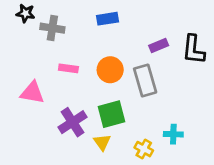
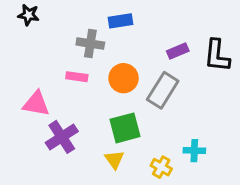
gray cross: (52, 28) -> (90, 44), moved
gray rectangle: (145, 80) -> (163, 90), turned 48
purple cross: (73, 122) -> (62, 137), moved

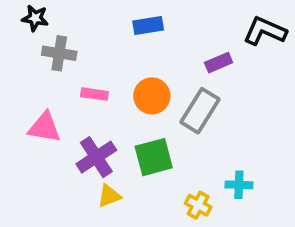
gray cross: (90, 44) -> (59, 53), moved
black L-shape: (217, 56) -> (265, 31), moved, turned 108
purple cross: (62, 137) -> (96, 157), moved
yellow triangle: (114, 160) -> (109, 196), moved, turned 45

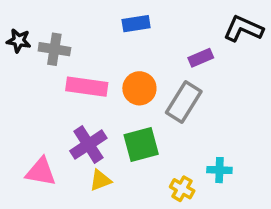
black star: (35, 18) -> (19, 41), moved
pink rectangle: (94, 94) -> (87, 87), size x1.6
pink triangle: (44, 127) -> (41, 172), moved

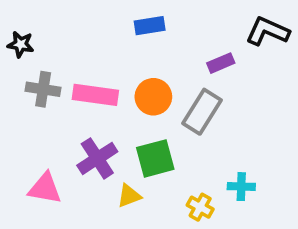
gray cross: (54, 49) -> (43, 89), moved
yellow triangle: (100, 180) -> (129, 196), moved

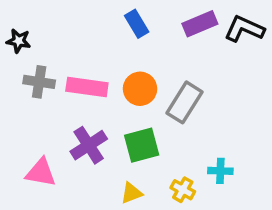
blue rectangle: (150, 26) -> (137, 24), turned 68
purple rectangle: (221, 63) -> (200, 24), moved, size x1.4
yellow triangle: (129, 196) -> (131, 193), moved

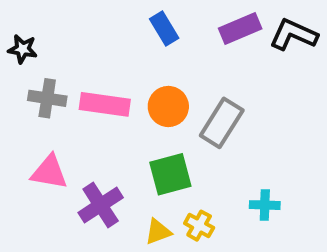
purple cross: (89, 145) -> (101, 205), moved
pink triangle: (41, 173) -> (49, 172), moved
yellow cross: (183, 190) -> (199, 226), moved

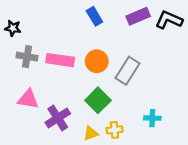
green square: (170, 174) -> (98, 100), turned -30
yellow cross: (199, 226) -> (115, 130), turned -35

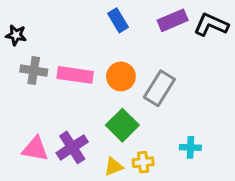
pink triangle: (28, 99) -> (35, 149), moved

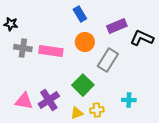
purple rectangle: (173, 20) -> (117, 26), moved
black L-shape: (211, 25) -> (142, 38), moved
orange circle: (121, 76) -> (85, 42), moved

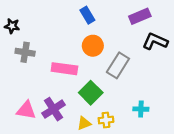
purple rectangle: (117, 26) -> (140, 16), moved
pink rectangle: (51, 51) -> (64, 69), moved

